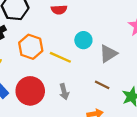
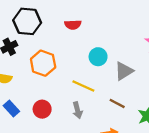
yellow line: (60, 57) -> (83, 86), moved
red circle: (30, 91) -> (42, 109), size x0.6

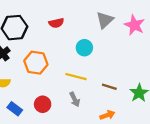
gray triangle: (124, 71) -> (105, 20), moved

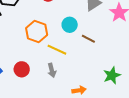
orange hexagon: (36, 63) -> (37, 31), moved
brown line: (109, 87) -> (88, 39), moved

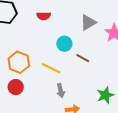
orange hexagon: (37, 31) -> (19, 62), moved
gray arrow: (52, 70) -> (61, 91), moved

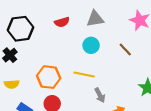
gray triangle: (88, 22) -> (95, 19), moved, turned 36
brown line: (83, 58) -> (125, 49), moved, turned 32

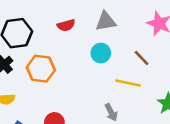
yellow line: (84, 74) -> (128, 83), moved
orange hexagon: (49, 77) -> (41, 69), moved

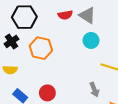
gray triangle: (106, 21) -> (87, 15), moved, turned 36

